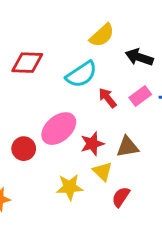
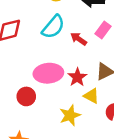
pink ellipse: (59, 129) -> (48, 73), turned 52

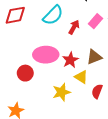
red arrow: (79, 39) -> (74, 27), turned 80

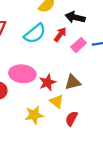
red arrow: (74, 27) -> (60, 34), moved

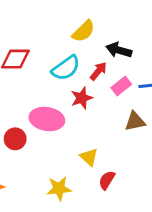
red star: (47, 82) -> (82, 98), moved
brown triangle: (73, 82) -> (135, 121), moved
yellow star: (34, 115) -> (59, 189), moved

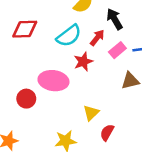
black arrow: (119, 50) -> (115, 19), turned 45
yellow triangle: (89, 157) -> (91, 113), turned 35

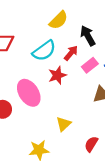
pink ellipse: (53, 81) -> (29, 93), turned 48
red semicircle: (107, 132) -> (91, 144), moved

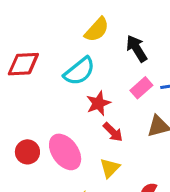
red arrow: (71, 53) -> (113, 132), moved, turned 98
pink ellipse: (29, 93) -> (65, 152), moved

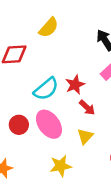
yellow semicircle: (97, 30) -> (49, 28), moved
cyan semicircle: (79, 71) -> (46, 89), moved

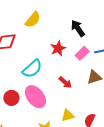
red star: (75, 85) -> (58, 48), moved
yellow triangle: (85, 136) -> (68, 115), moved, turned 32

